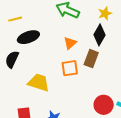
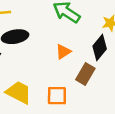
orange square: (70, 68) -> (57, 96), moved

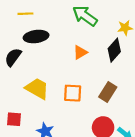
brown rectangle: (85, 74) -> (108, 92), moved

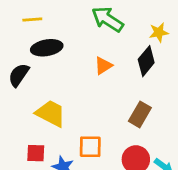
orange square: (73, 93) -> (90, 147), moved
red square: (14, 119) -> (36, 153), moved

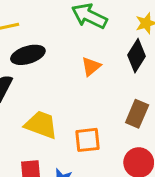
orange square: (90, 147) -> (87, 140), moved

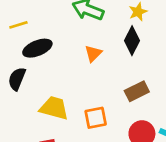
brown rectangle: (137, 114) -> (137, 91), turned 45

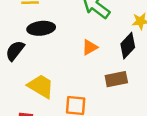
brown rectangle: (137, 91) -> (116, 79), moved

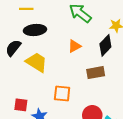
yellow trapezoid: (41, 86) -> (37, 62), moved

